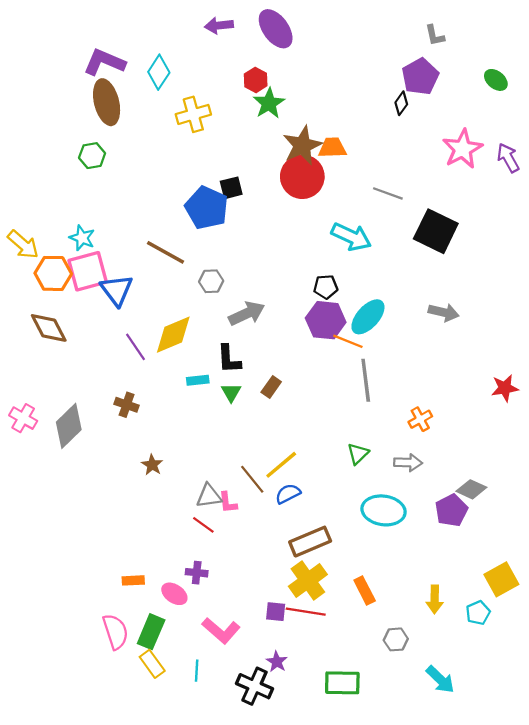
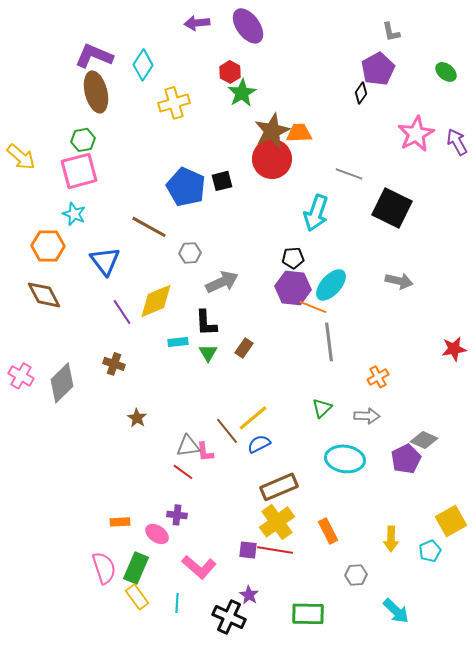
black square: (231, 188) -> (222, 181), moved
cyan arrow: (351, 237) -> (316, 213), turned 84
yellow arrow: (23, 245) -> (21, 157), moved
pink square: (88, 271) -> (79, 171), moved

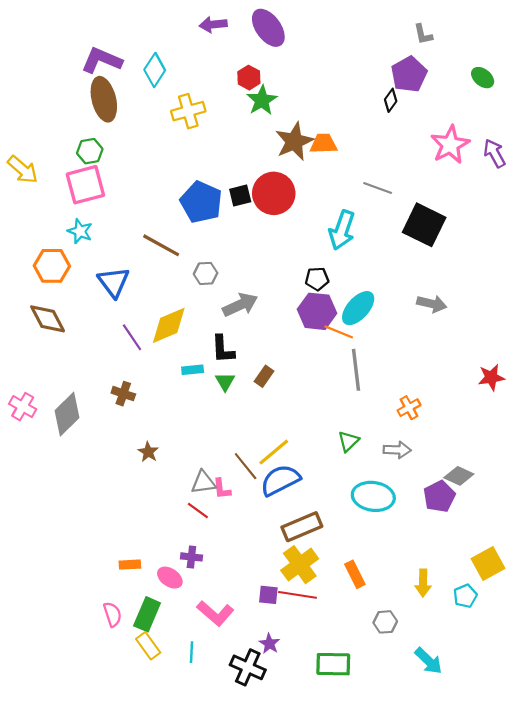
red circle: (272, 159) -> (274, 193), moved
blue semicircle: (259, 444) -> (280, 480), size x1.6
pink semicircle: (104, 568) -> (112, 614), size x0.7

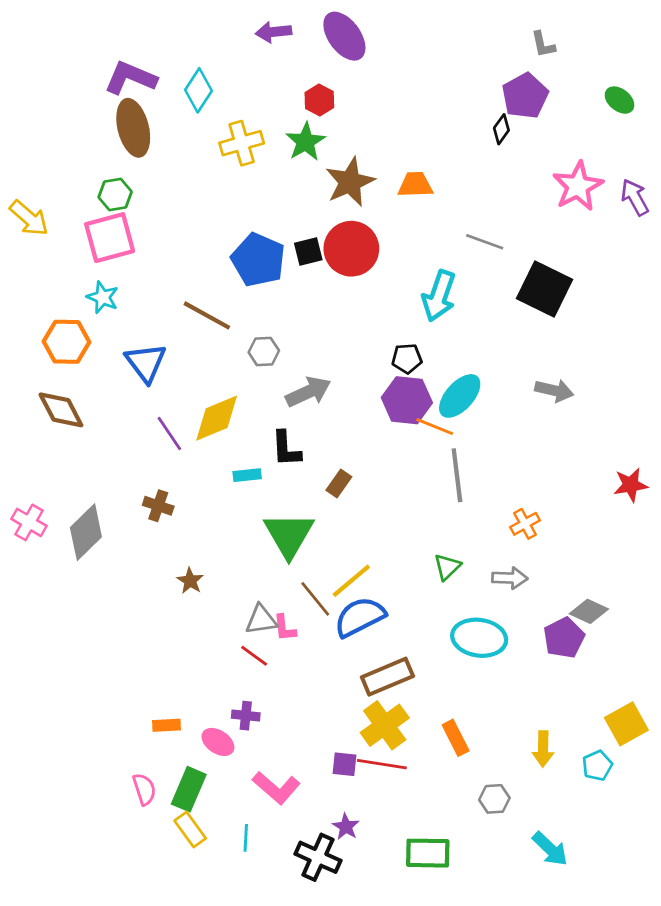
green star: (262, 100) -> (305, 142), moved
brown star: (294, 141) -> (350, 182), moved
green triangle: (225, 382) -> (289, 535), moved, size x2.0

